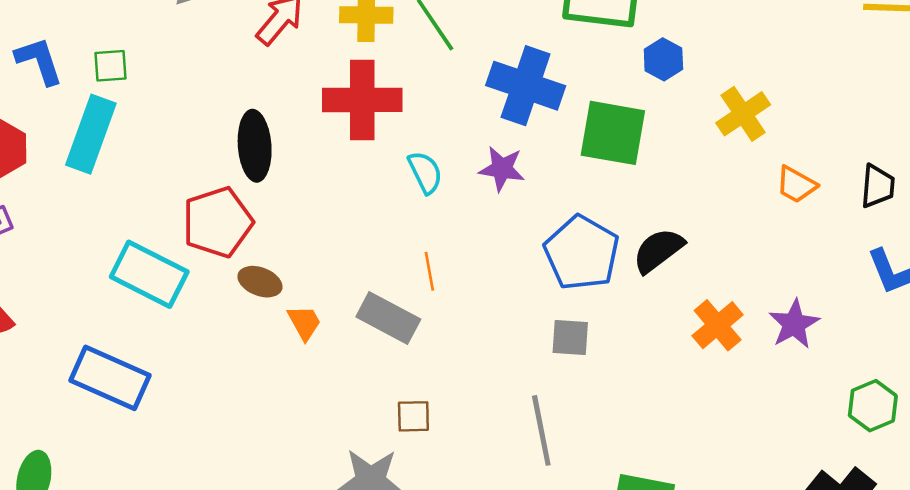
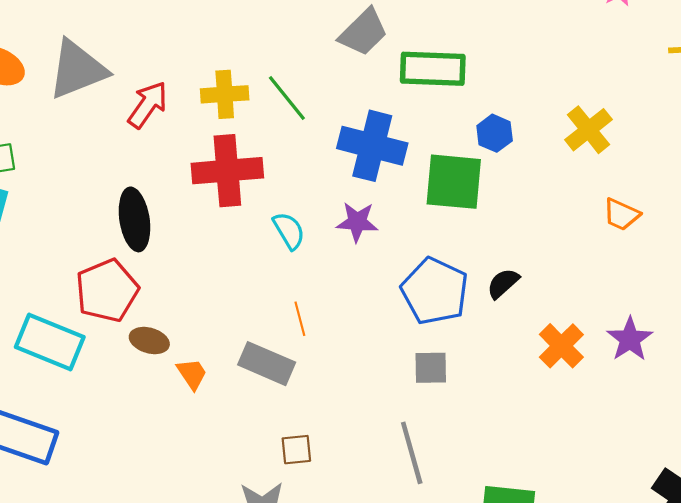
blue hexagon: (663, 59) -> (495, 133), moved
yellow cross: (743, 114) -> (588, 130), moved
black semicircle: (658, 250) -> (503, 283), size x0.7

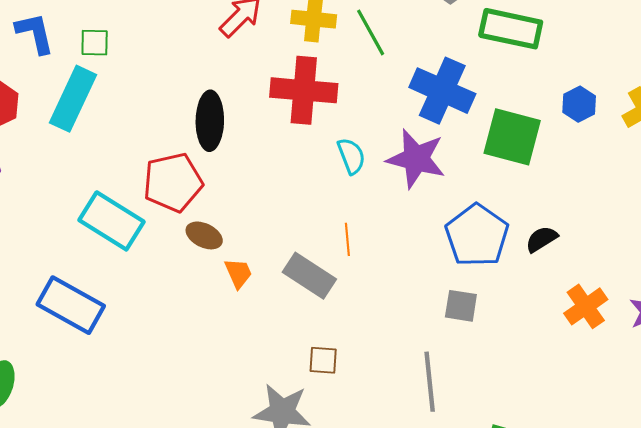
blue hexagon: (495, 133) -> (579, 104), moved
purple star: (357, 222) -> (416, 159), size x1.5

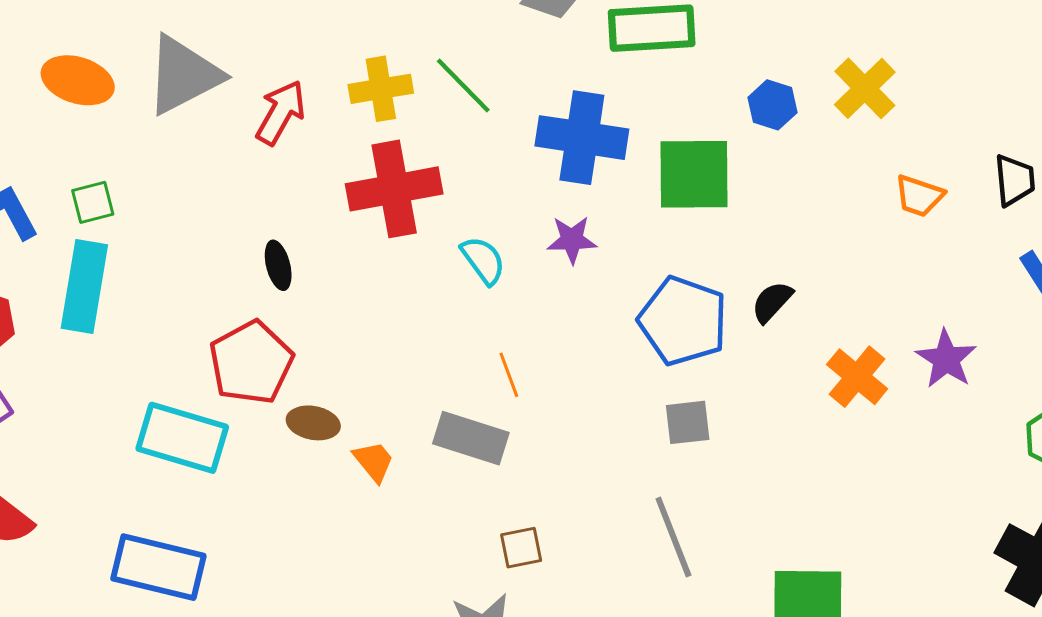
black ellipse: (210, 121) -> (278, 265), size x0.6
purple star: (416, 159) -> (572, 240), size x0.6

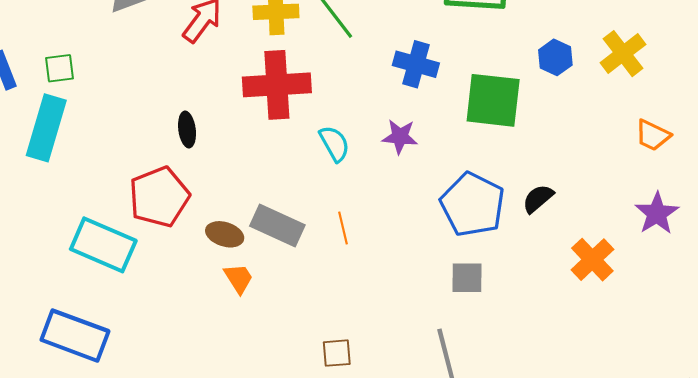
blue cross: (582, 138) -> (416, 64), size x0.7
purple star: (946, 359) -> (657, 213), moved
brown ellipse: (313, 423) -> (225, 234), moved
gray rectangle: (471, 438) -> (277, 226), moved

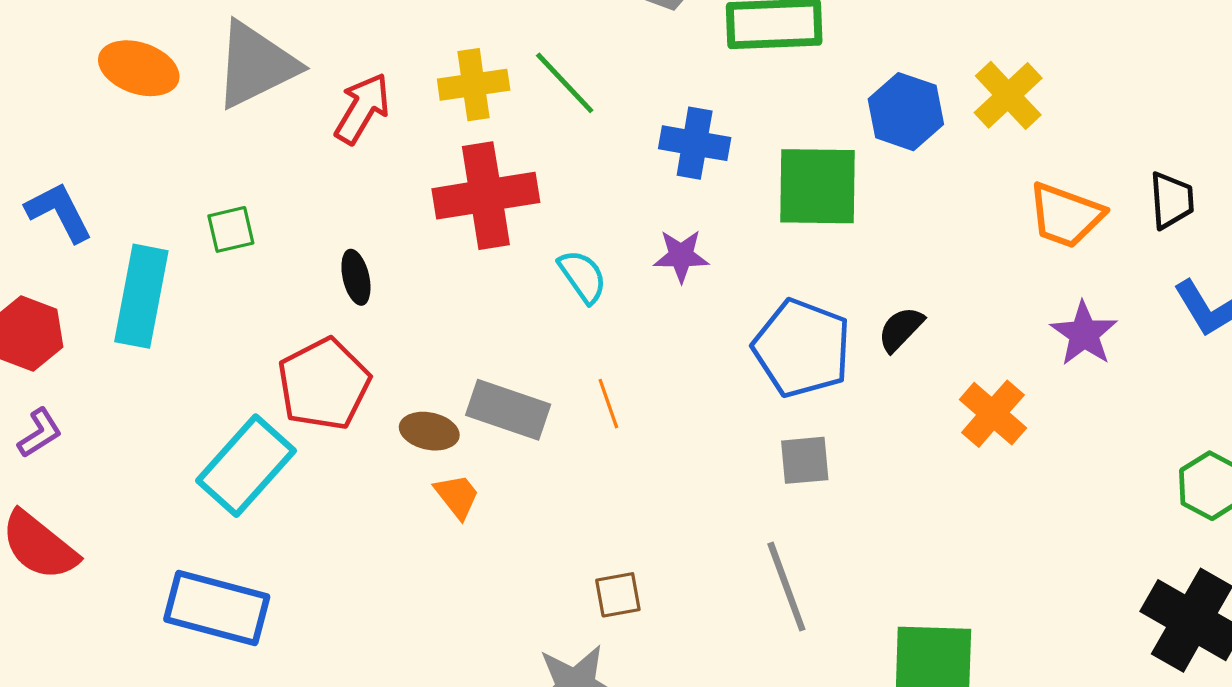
blue hexagon: (555, 57) -> (906, 112), size x1.4
green square: (60, 68) -> (231, 229), moved
orange trapezoid: (653, 135) -> (1066, 215), size x1.4
cyan rectangle: (103, 245) -> (246, 466), turned -66

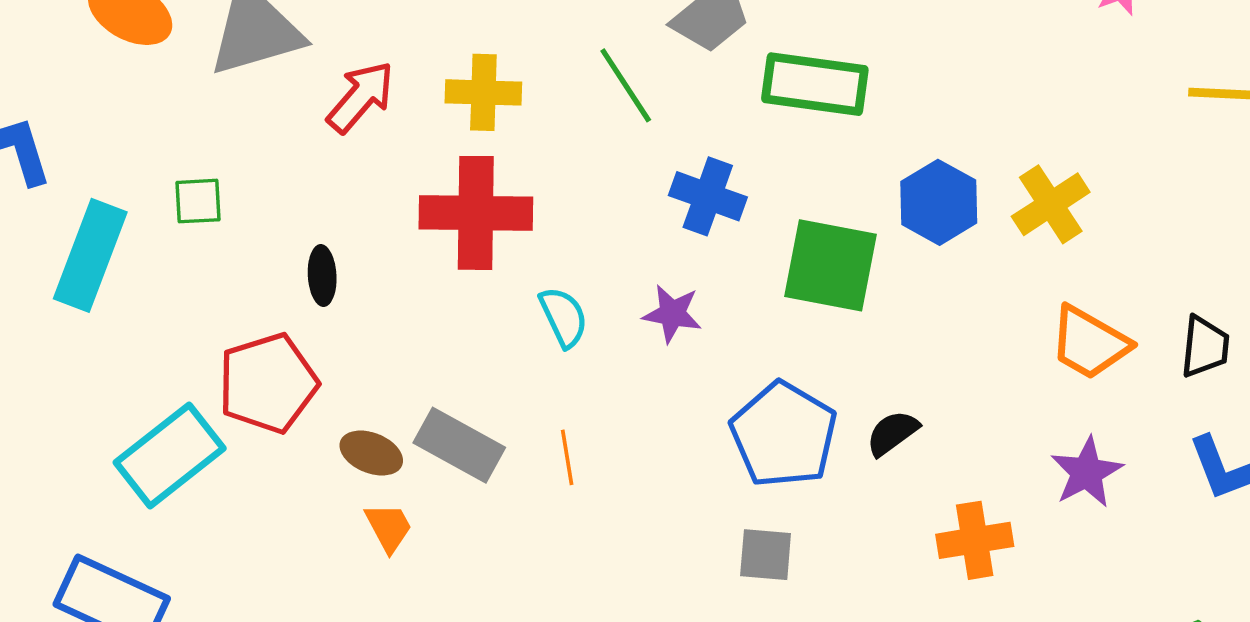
green line: (565, 83) -> (626, 85), moved
orange cross: (993, 414) -> (975, 540), turned 30

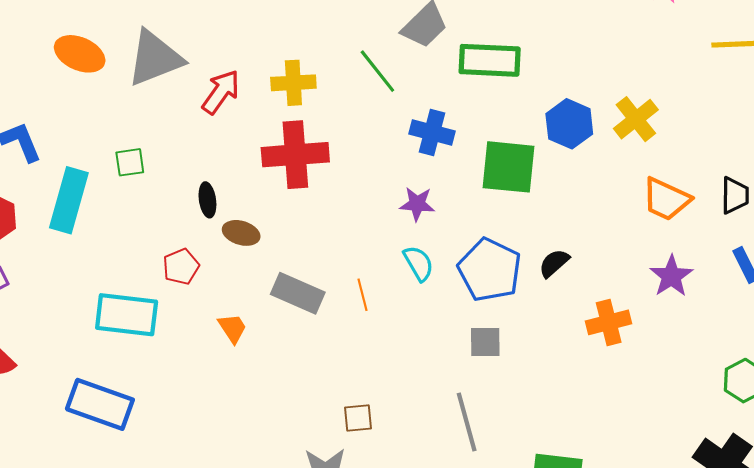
cyan semicircle: (564, 317) -> (419, 263), moved
red pentagon: (268, 383) -> (181, 267), size x0.6
brown ellipse: (371, 453) -> (241, 233), moved
cyan rectangle: (170, 455) -> (127, 315), turned 50
orange trapezoid: (389, 527) -> (232, 328), moved

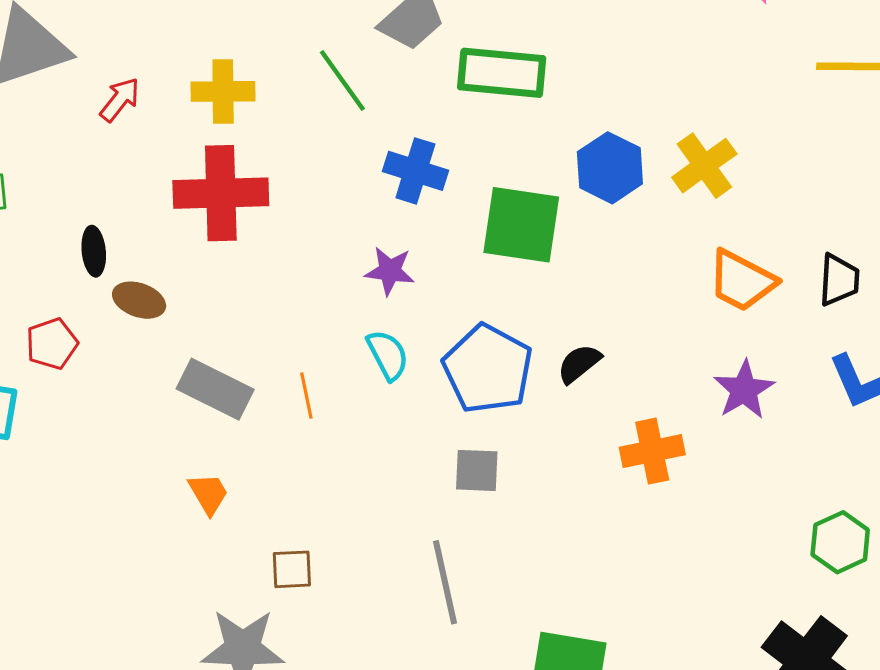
red arrow: (221, 92) -> (120, 100), size x0.7
orange trapezoid: (232, 328) -> (208, 494), moved

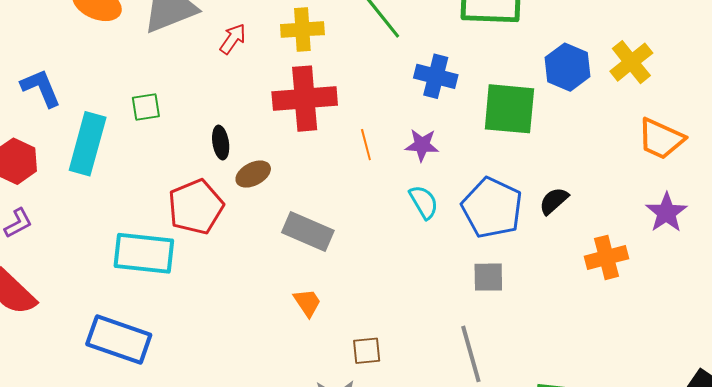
brown ellipse: (139, 300) -> (253, 174), turned -44
red pentagon: (52, 344) -> (196, 207), size x1.6
orange line: (306, 396) -> (366, 145), moved

